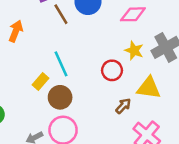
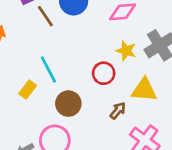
brown circle: (60, 97) -> (68, 104), moved

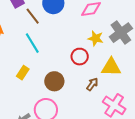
cyan line: (48, 69) -> (32, 43), moved

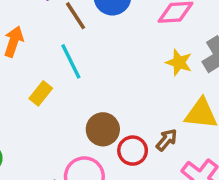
red circle: (80, 57) -> (133, 151), moved
yellow rectangle: (23, 73) -> (41, 93), moved

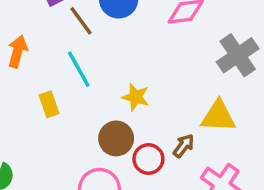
yellow star: (179, 63) -> (136, 97), moved
yellow rectangle: (41, 93) -> (49, 104), turned -55

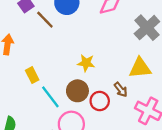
cyan line: (79, 69) -> (50, 97), moved
brown arrow: (184, 146) -> (121, 90), turned 112

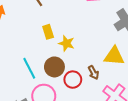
yellow rectangle: (32, 75) -> (48, 32), moved

